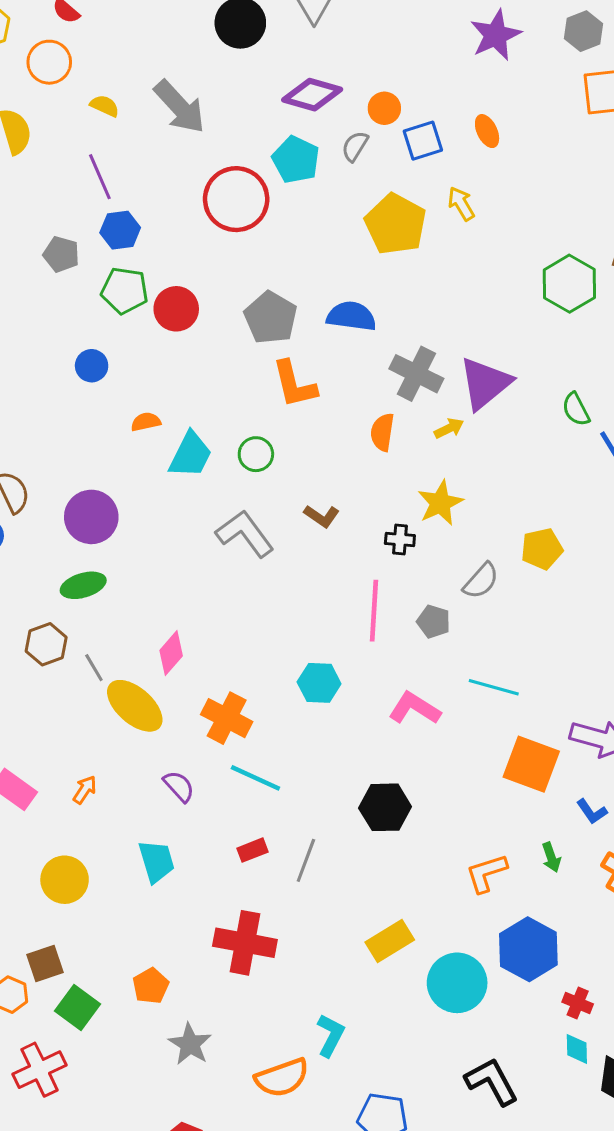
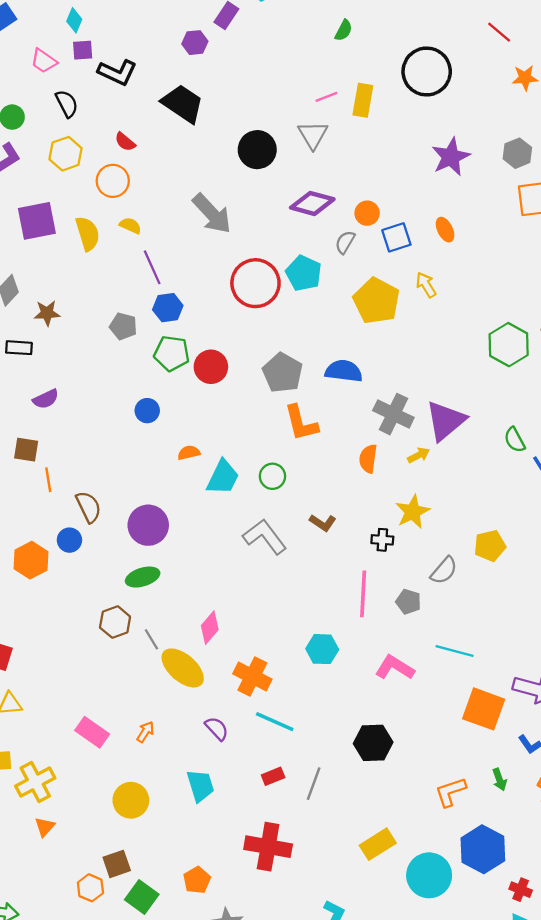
yellow semicircle: (105, 106) -> (130, 226), moved
cyan pentagon: (296, 160) -> (304, 273), moved

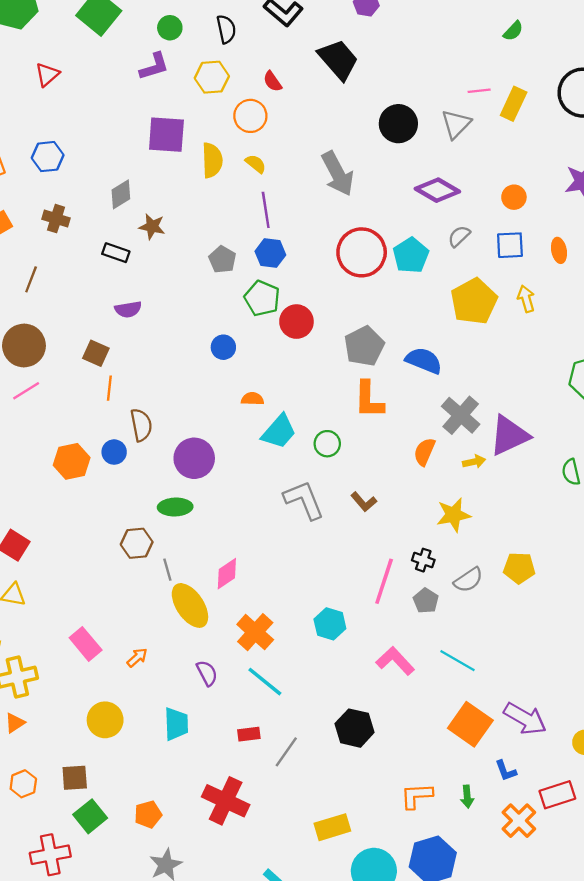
orange circle: (367, 213) -> (514, 197), moved
black cross: (382, 540) -> (423, 560), moved
orange hexagon: (90, 888) -> (23, 784), moved

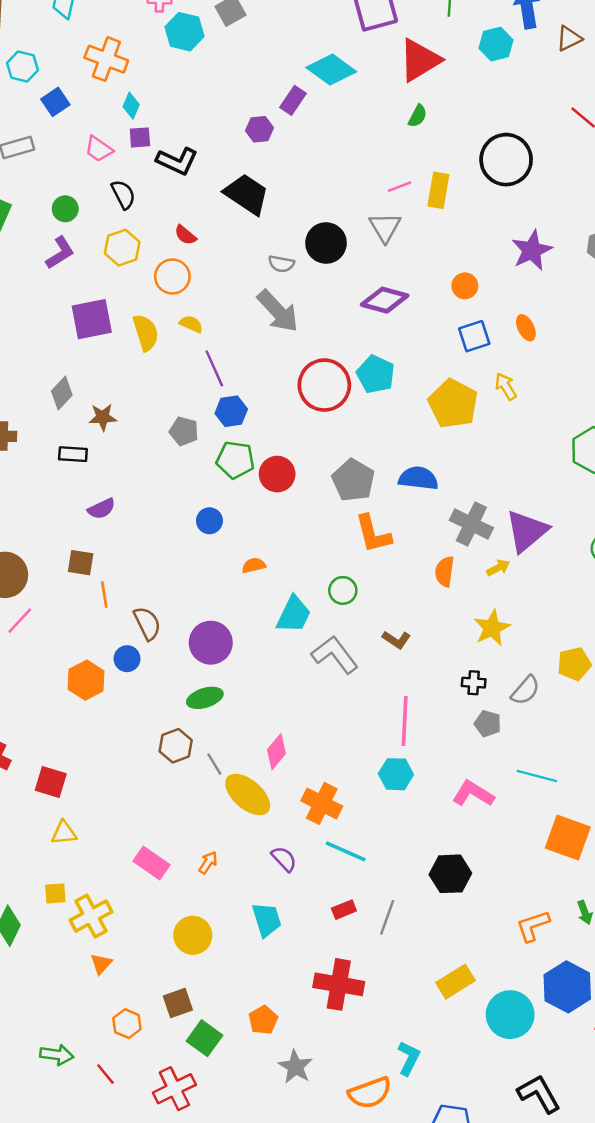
gray semicircle: (459, 236) -> (281, 264), moved, turned -110
cyan trapezoid: (279, 432) -> (294, 614), moved
pink line: (384, 581) -> (405, 721), moved

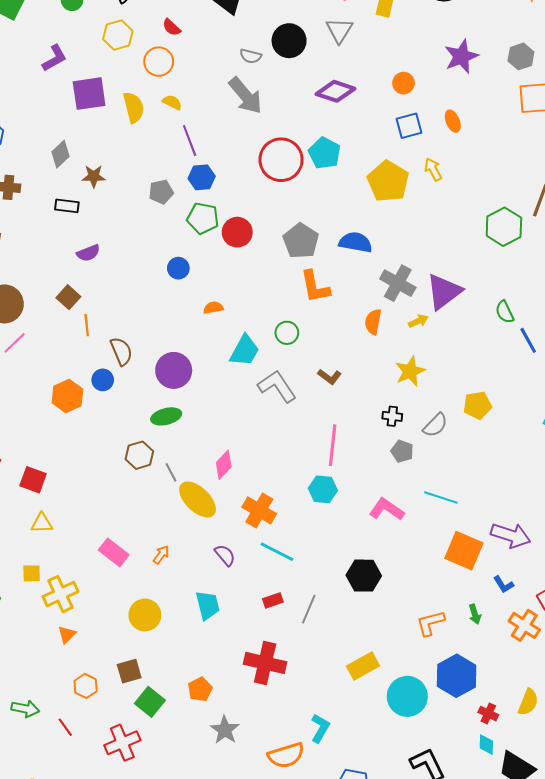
purple L-shape: (60, 253) -> (55, 58), moved
gray pentagon: (184, 431) -> (161, 192), turned -30
brown square: (81, 563) -> (68, 297), turned 30

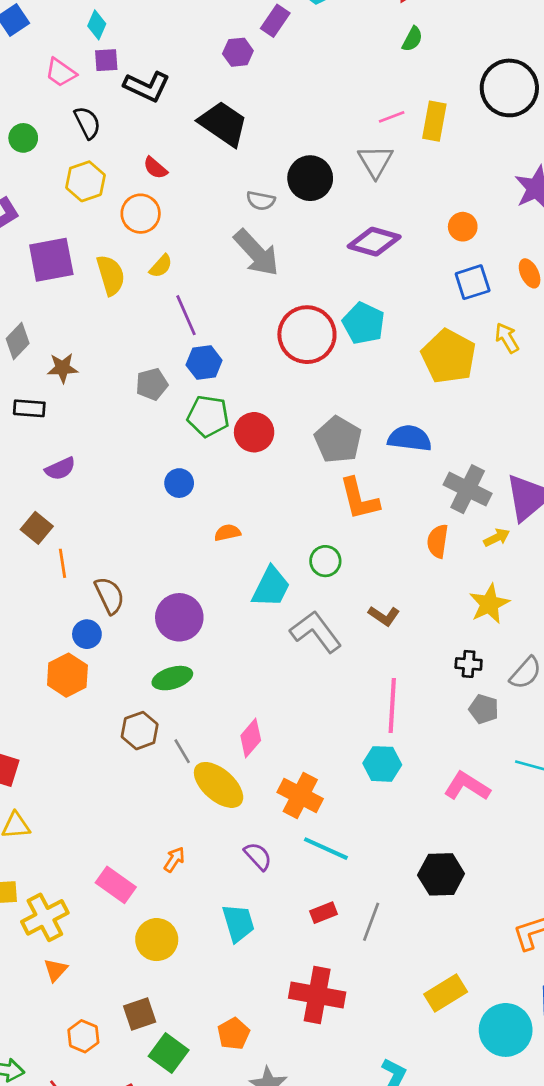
yellow semicircle: (172, 102) -> (161, 266), turned 108
orange hexagon: (67, 396) -> (67, 675), moved
pink rectangle: (114, 552) -> (116, 885), moved

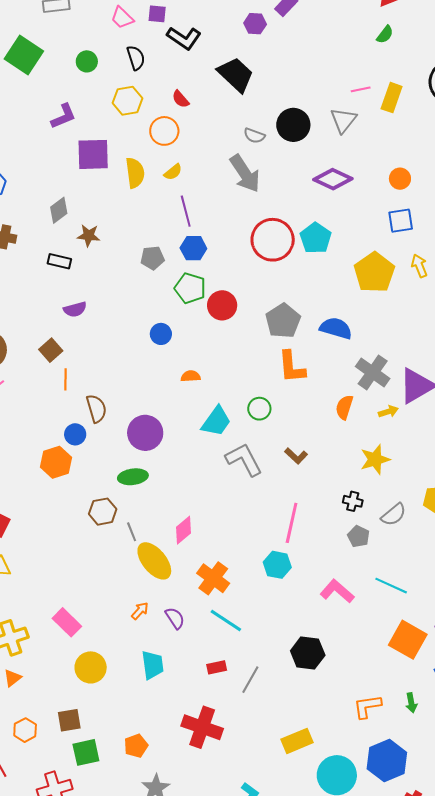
orange arrow: (174, 860) -> (140, 611), moved
green square: (169, 1053) -> (86, 752), turned 32

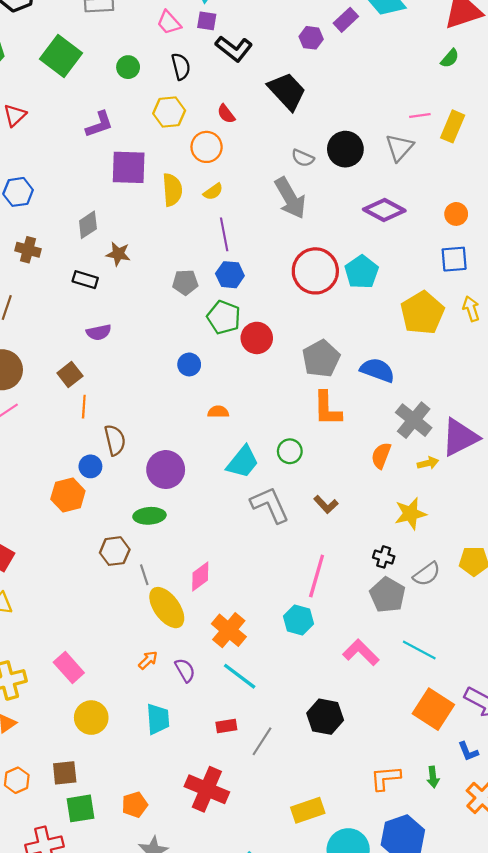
gray pentagon: (358, 536) -> (387, 595), size x1.5

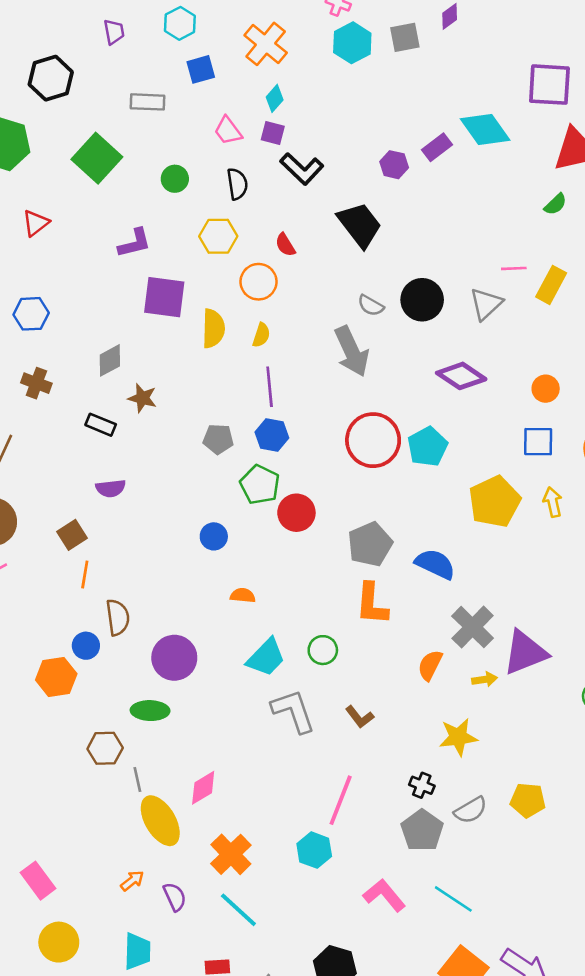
yellow semicircle: (213, 192) -> (261, 335), turned -42

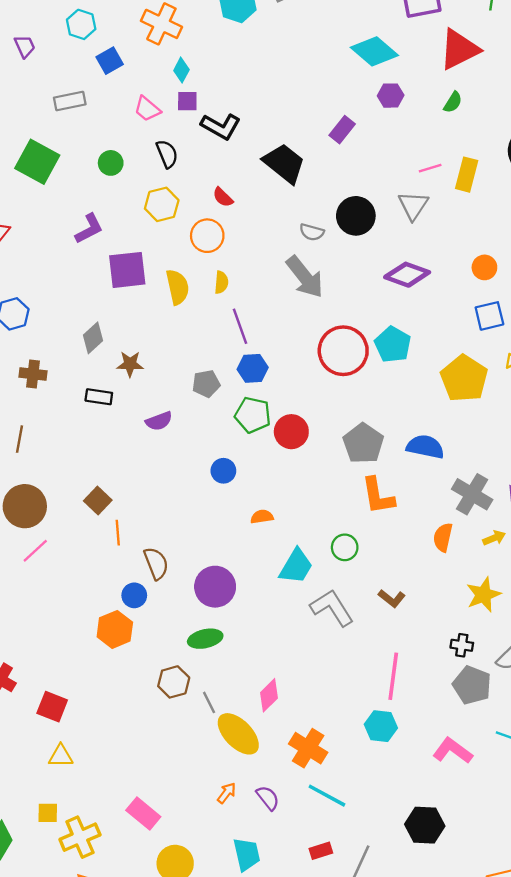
purple rectangle: (437, 147) -> (342, 130), moved
purple hexagon: (394, 165) -> (391, 96), moved
purple semicircle: (111, 488) -> (159, 421), moved

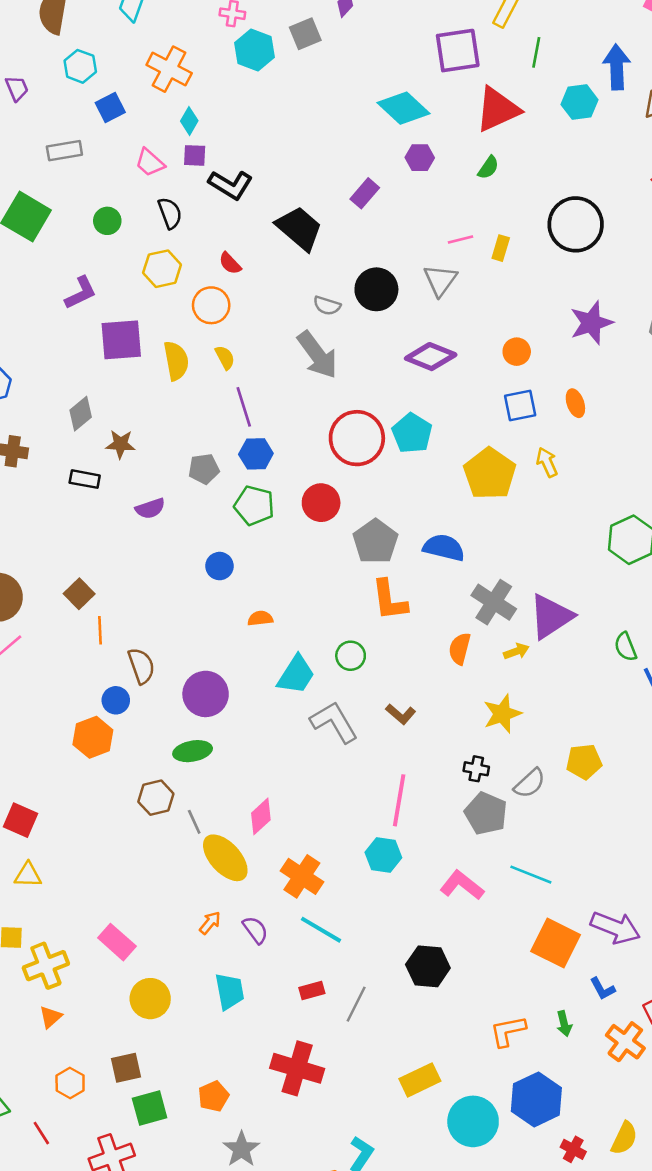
yellow rectangle: (467, 175) -> (501, 248), size x0.7
yellow semicircle: (221, 282) -> (225, 357), turned -35
red circle: (291, 432) -> (321, 503), moved

